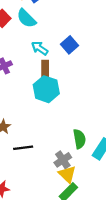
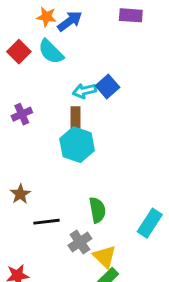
cyan arrow: (40, 48) -> (84, 91), moved, turned -49
green semicircle: (79, 139) -> (97, 210), moved
gray cross: (63, 160) -> (80, 242), moved

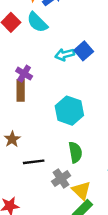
purple cross: (22, 114) -> (24, 74), moved, turned -35
brown rectangle: (76, 120) -> (21, 90), moved
cyan hexagon: (77, 145) -> (69, 111), moved

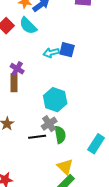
blue square: (84, 51) -> (67, 50), turned -35
black line: (34, 162) -> (37, 137), moved
gray cross: (61, 179) -> (49, 124), moved

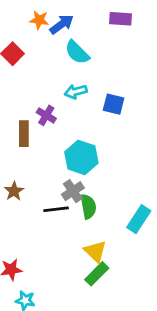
cyan semicircle: (28, 26) -> (77, 52), moved
blue square: (67, 50) -> (114, 104), moved
purple cross: (17, 69) -> (46, 115), moved

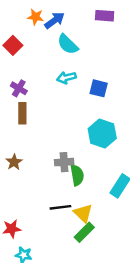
purple cross: (46, 115) -> (19, 88), moved
cyan hexagon: (81, 157) -> (102, 134), moved
gray cross: (73, 191) -> (64, 162), turned 30
black line: (56, 209) -> (60, 207), moved

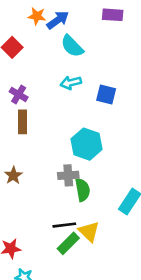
cyan hexagon: (102, 134) -> (87, 144), moved
green rectangle: (84, 232) -> (68, 243), moved

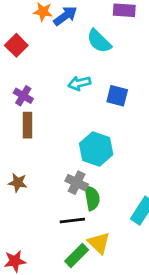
cyan semicircle: (72, 46) -> (99, 41), moved
brown star: (13, 175) -> (18, 183), turned -30
gray cross: (68, 175) -> (77, 183), turned 30
black line: (64, 225) -> (72, 220), moved

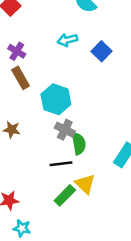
blue square: (117, 96) -> (101, 51), turned 30
brown rectangle: (28, 125) -> (21, 78), turned -30
cyan hexagon: (96, 149) -> (56, 99), moved

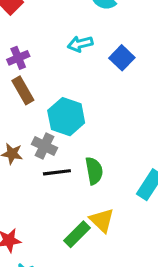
purple cross: (17, 51) -> (18, 58), turned 36
gray cross: (65, 130) -> (45, 146), moved
black line: (61, 164) -> (57, 172), moved

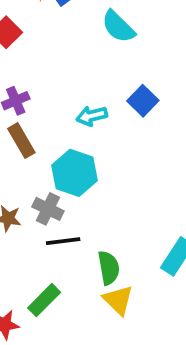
cyan arrow: (80, 44) -> (92, 116), moved
green semicircle: (94, 171) -> (109, 268), moved
green rectangle: (77, 234) -> (44, 300), moved

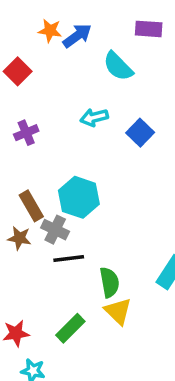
cyan arrow: (92, 116) -> (94, 117), moved
brown rectangle: (21, 141) -> (31, 206), moved
green rectangle: (44, 300) -> (70, 328), moved

